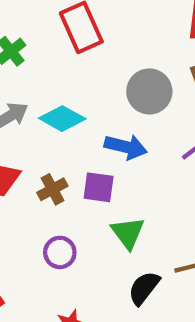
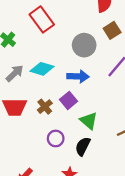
purple square: (99, 187) -> (68, 100), turned -35
black semicircle: (144, 288) -> (83, 146), moved

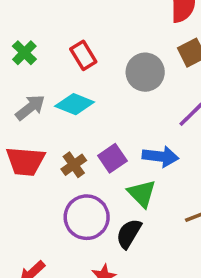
red rectangle: (42, 19) -> (83, 55), moved, size x0.7
blue arrow: (78, 76) -> (160, 156), moved
purple circle: (56, 138) -> (87, 217), size x1.6

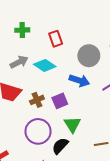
green cross: (24, 53) -> (22, 30), turned 32
blue arrow: (160, 156) -> (79, 81), moved

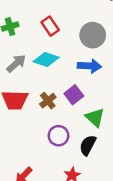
purple circle: (38, 131) -> (58, 136), size x0.7

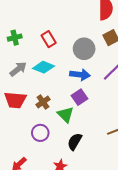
purple square: (74, 95) -> (80, 97), moved
green triangle: (95, 117) -> (65, 115), moved
purple circle: (58, 136) -> (40, 133), moved

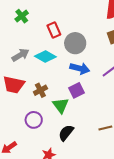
green cross: (15, 38) -> (22, 16), moved, turned -32
gray circle: (84, 49) -> (75, 43), moved

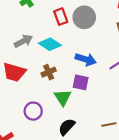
gray circle: (75, 43) -> (84, 17), moved
brown cross: (40, 90) -> (49, 72), moved
purple square: (76, 90) -> (81, 82), turned 35

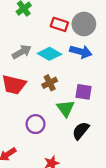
red rectangle: (61, 17) -> (59, 24), turned -49
blue arrow: (86, 59) -> (81, 52), moved
black semicircle: (67, 127) -> (81, 131), moved

